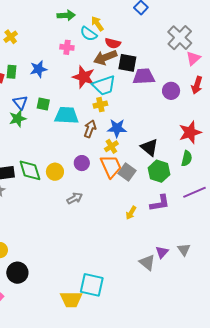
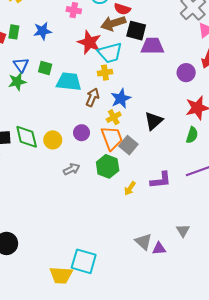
purple circle: (171, 91) -> (186, 73), moved
blue star: (117, 128) -> (121, 98), turned -30
black triangle: (149, 147) -> (154, 121), turned 36
green hexagon: (159, 171) -> (108, 166), moved
purple triangle: (162, 252) -> (159, 249), moved, turned 40

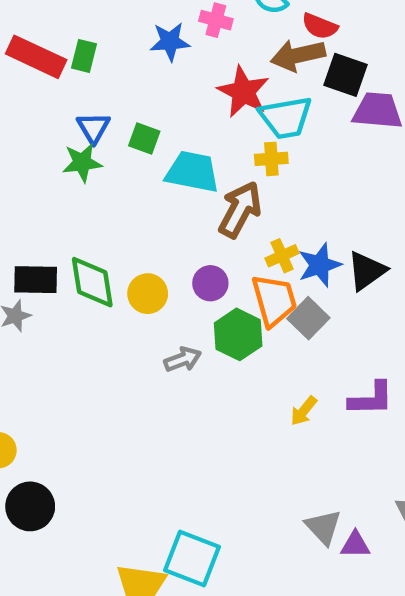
blue star: (42, 31) -> (170, 42), moved
brown arrow: (92, 97) -> (240, 210), size x1.4
blue star: (121, 98) -> (320, 265), moved
green hexagon: (108, 166) -> (238, 334), moved

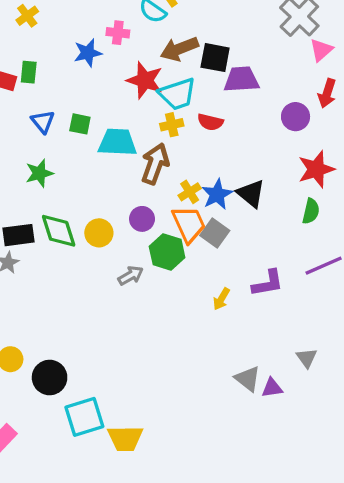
red semicircle: (320, 26) -> (210, 122), moved
green star: (82, 163) -> (39, 173), moved
black triangle: (367, 271) -> (251, 193), turned -36
black circle: (30, 506) -> (50, 378), moved
cyan square: (192, 558) -> (84, 417), moved, turned -30

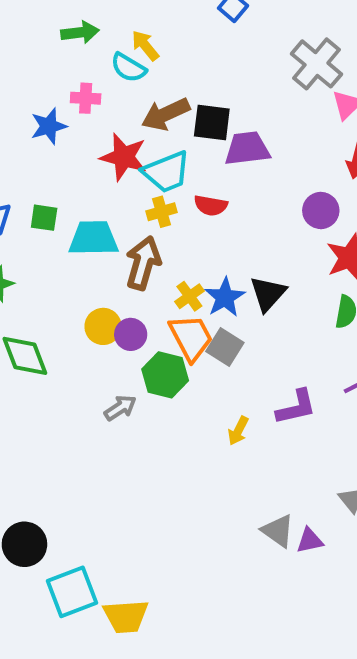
purple circle: (296, 117) -> (321, 210), moved
black triangle: (251, 193) -> (268, 294), turned 36
yellow circle: (99, 233) -> (103, 326), moved

